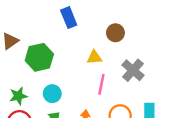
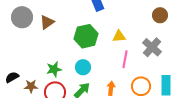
brown circle: (115, 33) -> (160, 15), moved
green hexagon: (39, 57) -> (86, 36), moved

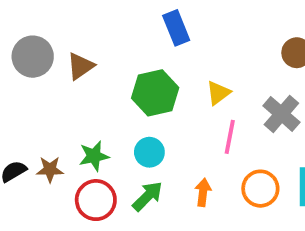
yellow triangle: (119, 36) -> (218, 93), turned -32
brown star: (31, 86) -> (50, 169), moved

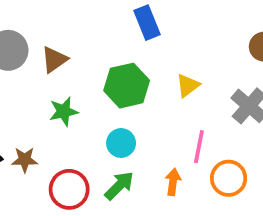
pink line: (230, 137) -> (199, 147), moved
green star: (94, 156) -> (64, 112), moved

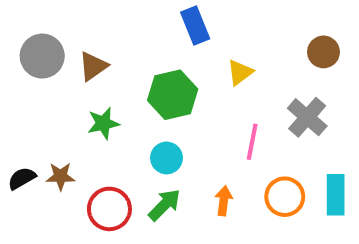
yellow triangle: (188, 86) -> (240, 72), moved
pink line: (199, 147) -> (252, 142), moved

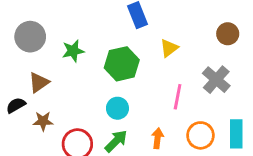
brown triangle: (93, 66) -> (39, 82), moved
green star: (103, 123) -> (73, 51), moved
black semicircle: (22, 178) -> (16, 105), moved

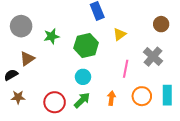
brown star: (43, 121) -> (18, 97), moved

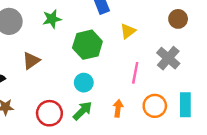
green star: (52, 36) -> (52, 19), moved
brown triangle: (27, 59) -> (31, 61), moved

